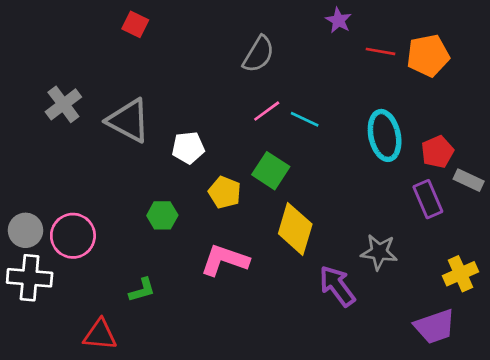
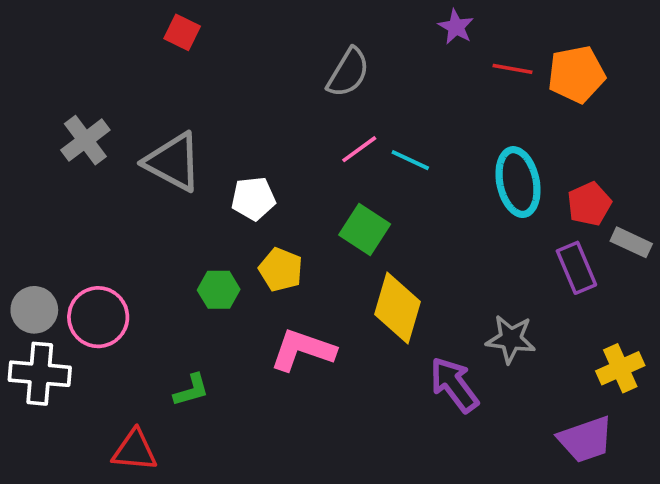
yellow pentagon: (225, 192) -> (281, 270), moved

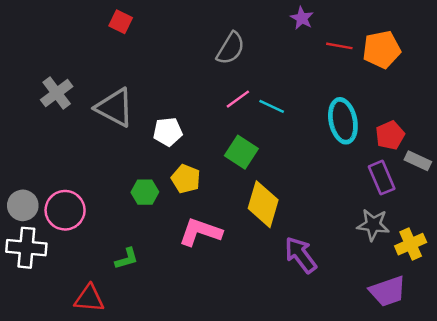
gray star: (511, 339) -> (373, 225), moved

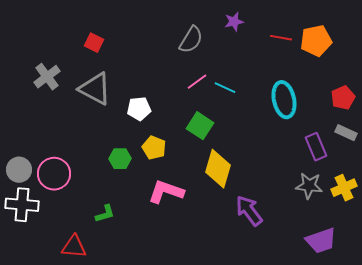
purple star: (302, 18) -> (234, 22), moved, turned 30
red square: (121, 22) -> (94, 43), moved
red pentagon: (390, 135) -> (343, 98), moved
yellow cross: (411, 244) -> (344, 188), moved

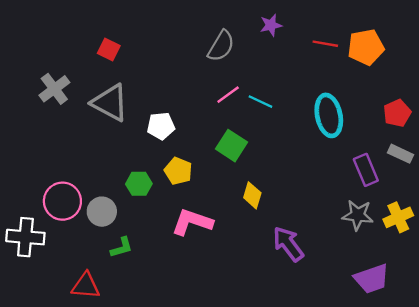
yellow diamond: (218, 169) -> (252, 195), size x0.6
gray circle: (19, 170) -> (102, 212), moved

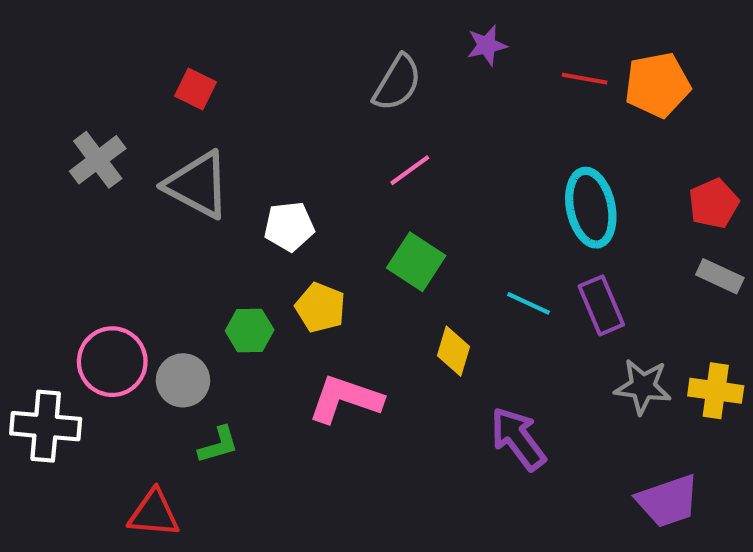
cyan line: (260, 102) -> (528, 303), moved
purple rectangle: (366, 170) -> (601, 305), moved
yellow cross: (398, 217) -> (716, 391), turned 32

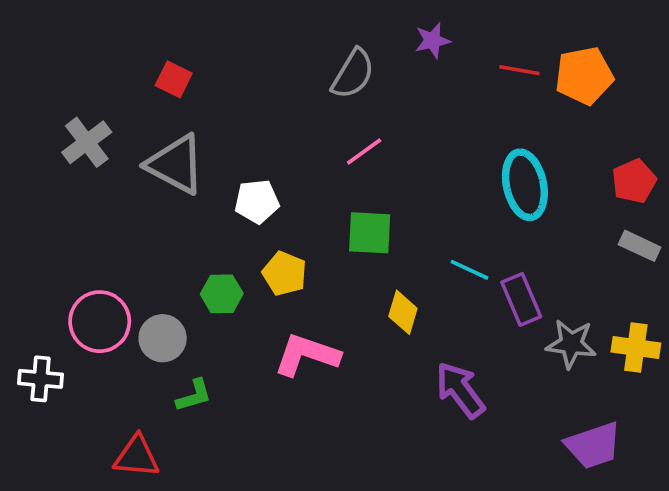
green square: (416, 262) -> (370, 233), turned -30
purple rectangle: (601, 305) -> (521, 299), moved
white cross: (46, 426) -> (41, 379), size x0.7

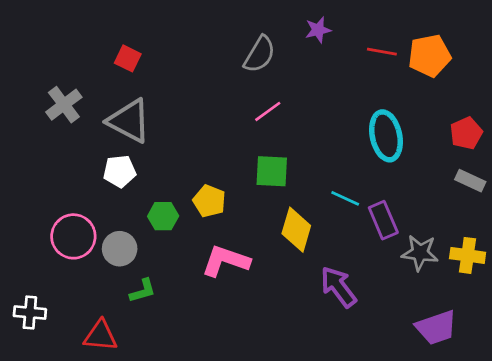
white pentagon: (257, 201) -> (120, 171), moved
yellow diamond: (403, 312) -> (296, 230), size x1.4
white cross: (41, 379) -> (30, 313), moved

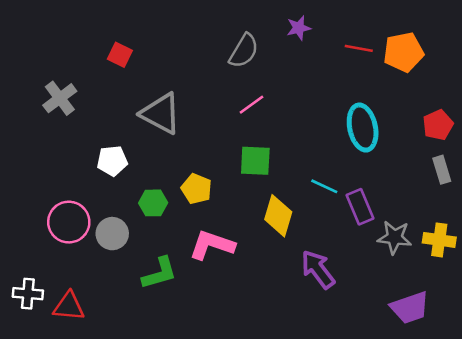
gray triangle: (129, 121) -> (161, 113), moved
gray rectangle: (470, 181) -> (442, 170), turned 48
green L-shape: (143, 291) -> (159, 273), moved, size x1.4
red triangle: (101, 336) -> (69, 306), moved

